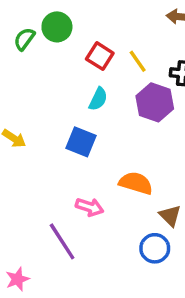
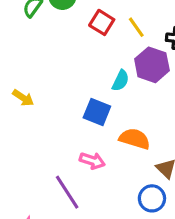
cyan semicircle: (98, 99) -> (121, 81), moved
blue square: (81, 142) -> (97, 112), moved

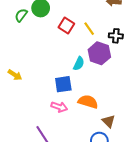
blue square: (97, 112) -> (63, 84), turned -30
pink arrow: (92, 161) -> (59, 107), moved

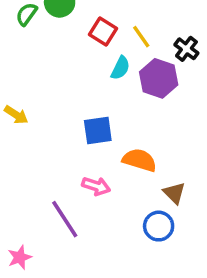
black cross: (116, 36) -> (186, 49), turned 32
cyan semicircle: (79, 64) -> (120, 68), moved
pink arrow: (59, 107) -> (96, 186), moved

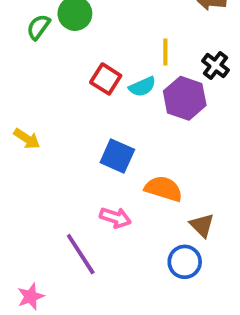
red square: (103, 31) -> (106, 79), moved
yellow line: (141, 37) -> (165, 52), turned 35
cyan semicircle: (120, 68) -> (142, 87), turned 40
blue square: (98, 131) -> (117, 156), turned 32

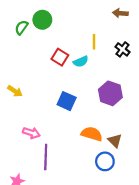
purple hexagon: (185, 98) -> (110, 93), moved
orange semicircle: (163, 189) -> (92, 134), moved
pink arrow: (115, 218) -> (31, 133), moved
purple line: (81, 254) -> (46, 157), turned 35

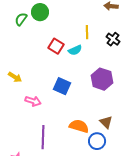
pink arrow: (31, 133) -> (33, 101), moved
orange semicircle: (92, 134) -> (79, 126), moved

